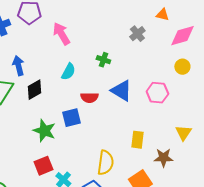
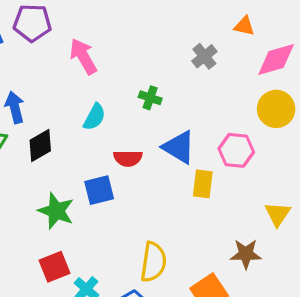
yellow circle: (182, 67) -> (276, 109), size x1.5
yellow rectangle: (137, 140) -> (203, 184), moved

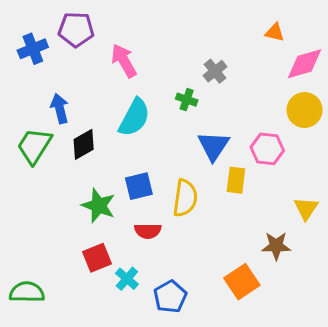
gray cross: (204, 56) -> (215, 71), moved
cyan semicircle: (94, 117) -> (134, 117), size x1.5
blue triangle: (179, 147) -> (213, 146), turned 32
red semicircle: (128, 158) -> (148, 231), moved
yellow semicircle: (153, 262) -> (185, 198), moved

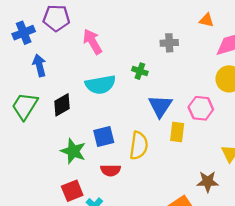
gray cross: (215, 71) -> (169, 43), moved, turned 36
blue arrow: (60, 109) -> (39, 65), moved
cyan semicircle: (134, 117) -> (100, 85), turned 52

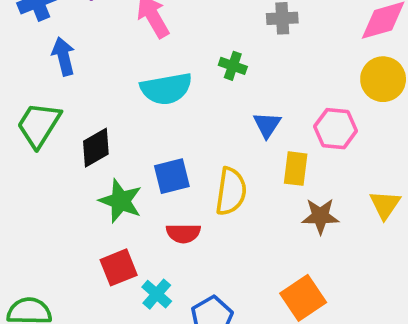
black diamond: (62, 105) -> (96, 148), moved
blue triangle: (160, 106) -> (267, 125), size x0.7
brown star: (208, 182) -> (320, 216), moved

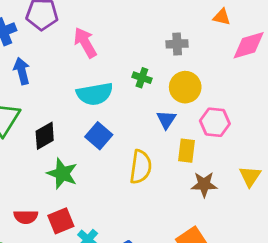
yellow circle: (383, 79) -> (185, 87), moved
blue square: (172, 176) -> (99, 136), moved, turned -35
red semicircle: (183, 233) -> (26, 217), moved

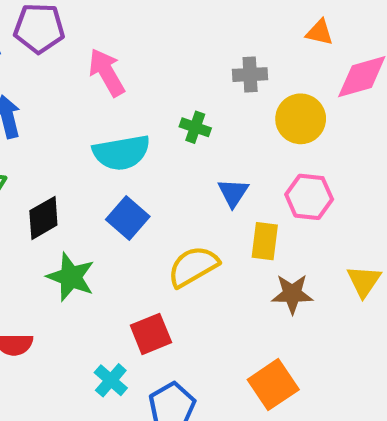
yellow circle: (185, 87) -> (301, 119), moved
yellow semicircle: (141, 167) -> (193, 266), turned -128
red square: (61, 221) -> (151, 334), moved

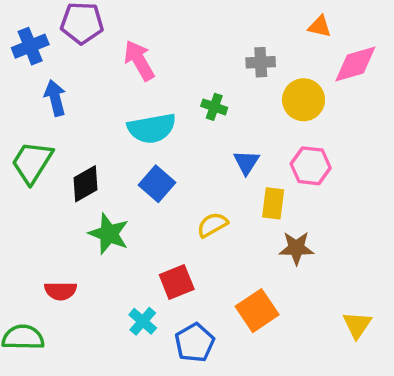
yellow semicircle: (193, 266) -> (212, 225), size x0.7
yellow triangle: (364, 281) -> (357, 325), moved
orange square: (273, 385) -> (257, 311), moved

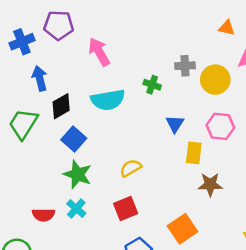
gray cross: (261, 62) -> (185, 66), moved
black diamond: (86, 184) -> (61, 106), moved
blue square: (157, 184) -> (74, 139), moved
yellow semicircle: (212, 225) -> (131, 168), moved
cyan cross: (143, 321) -> (76, 209), moved

